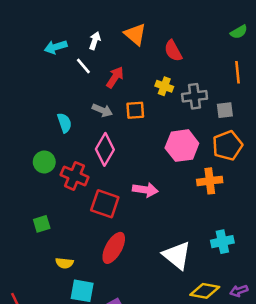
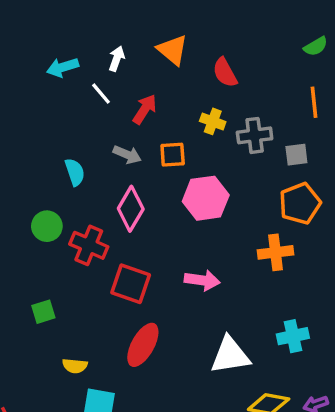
pink hexagon: (182, 146) -> (206, 198), moved
pink arrow: (145, 190) -> (202, 280), moved
white triangle: (177, 255) -> (230, 355), turned -48

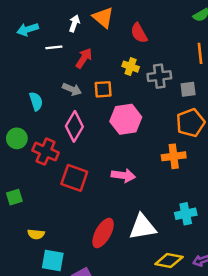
white arrow: (117, 59) -> (74, 23), moved
white line: (101, 94) -> (54, 47), turned -56
red ellipse: (143, 345) -> (103, 233), moved

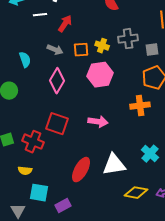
yellow cross: (131, 67) -> (102, 46), moved
red cross: (46, 152) -> (33, 142), moved
cyan cross: (186, 214) -> (150, 154), turned -36

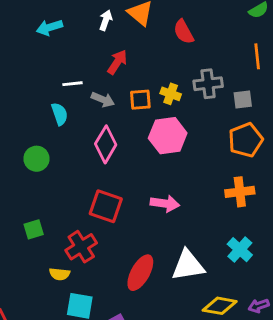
white line: (40, 15) -> (73, 84), moved
orange cross: (140, 106) -> (240, 192), moved
red cross: (33, 142) -> (81, 247), moved, turned 35

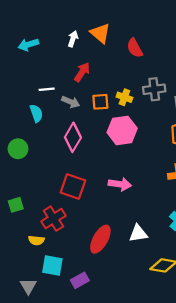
white triangle: (188, 265) -> (138, 233), size x0.7

